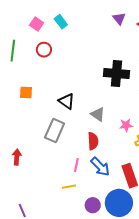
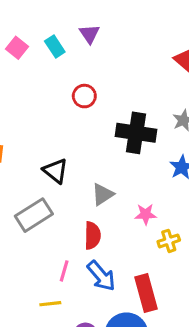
purple triangle: (119, 19) -> (89, 34), moved
red circle: (44, 50) -> (84, 96), moved
gray triangle: (98, 114) -> (103, 194), turned 49
gray rectangle: (55, 131) -> (34, 215), turned 30

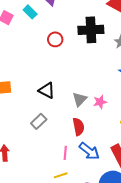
black cross: (136, 133) -> (91, 30), moved
pink star: (146, 214) -> (100, 102), moved
gray rectangle: (34, 215) -> (39, 121), size x0.7

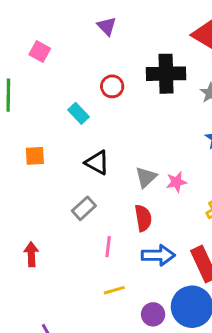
cyan rectangle: (30, 12) -> (79, 113), moved
blue arrow: (89, 151) -> (158, 255), turned -40
pink line: (65, 153) -> (108, 247), moved

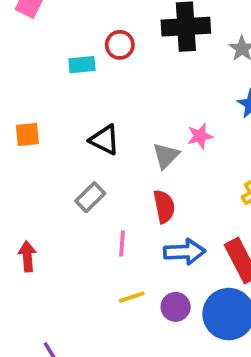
cyan rectangle: (79, 113) -> (82, 65), moved, turned -50
pink star: (176, 182) -> (200, 136), moved
purple circle: (153, 314) -> (176, 307), moved

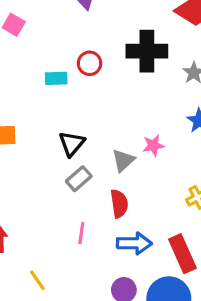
black triangle: (105, 140) -> (72, 144), turned 40
gray rectangle: (90, 197) -> (79, 179), moved
yellow line: (132, 297) -> (37, 280), moved, turned 70

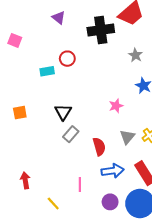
black cross: (147, 51) -> (101, 30), moved
gray triangle: (123, 160) -> (127, 137), moved
pink line: (81, 233) -> (80, 184), moved

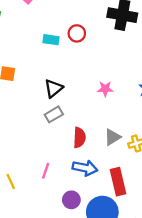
pink star: (116, 106) -> (105, 89), moved

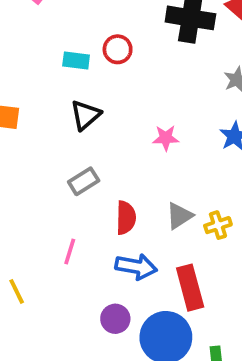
black triangle: (53, 88) -> (85, 115), moved
pink line: (46, 171) -> (70, 251), moved

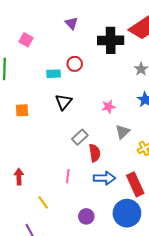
gray rectangle: (84, 181) -> (80, 137), moved
gray triangle: (179, 216) -> (123, 132), moved
purple circle: (115, 319) -> (86, 216), moved

